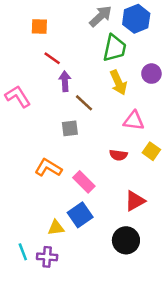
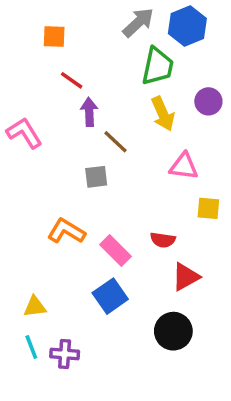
yellow square: (151, 151) -> (208, 208), turned -30
red semicircle: (118, 155) -> (163, 240), moved
yellow triangle: (56, 228) -> (35, 307), moved

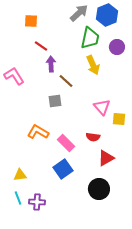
purple circle: (208, 101) -> (117, 47), moved
pink triangle: (184, 166) -> (102, 107), moved, turned 42

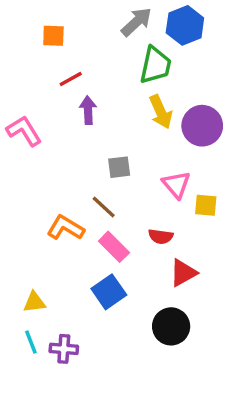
red line: (41, 46) -> (71, 79), turned -64
purple circle: (117, 47) -> (202, 126), moved, size x1.5
brown line: (66, 81) -> (104, 207), moved
gray square: (55, 101) -> (119, 167), moved

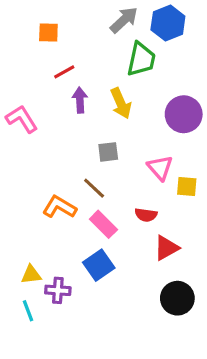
yellow arrow: (161, 112) -> (121, 103), moved
black circle: (171, 326) -> (177, 298), moved
purple cross: (64, 349) -> (58, 290), moved

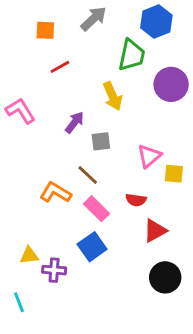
gray arrow: (124, 20) -> (94, 19), moved
purple arrow: (80, 100) -> (75, 122), moved, turned 40
purple circle: (184, 114) -> (171, 84), moved
pink triangle: (160, 168) -> (149, 156), turned 30
cyan line: (28, 311) -> (19, 302), moved

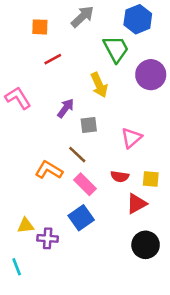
green trapezoid: (132, 55) -> (116, 49), turned -40
yellow square: (174, 174) -> (151, 179), moved

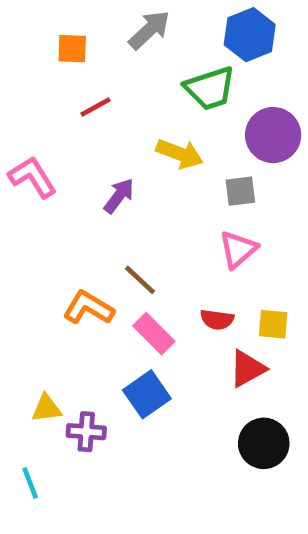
green trapezoid: (116, 49) -> (210, 88), turned 100
yellow arrow: (99, 85) -> (180, 154), turned -45
gray square: (89, 125) -> (240, 191), moved

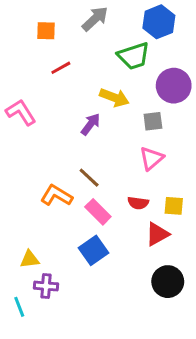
purple arrow: (119, 196) -> (91, 124), moved
purple cross: (86, 432) -> (46, 286), moved

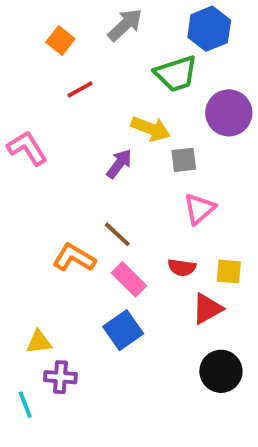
orange square: (46, 31) -> (60, 40), turned 36
gray square: (153, 121) -> (184, 160), moved

